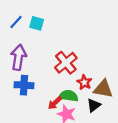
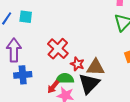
black triangle: (94, 105) -> (89, 84), size x1.6

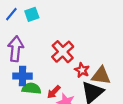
cyan square: (26, 17) -> (32, 14), turned -32
green semicircle: (65, 78) -> (31, 88), moved

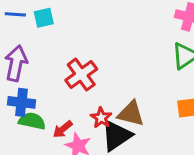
blue line: (11, 14) -> (15, 14), turned 48
red star: (82, 70) -> (101, 118), moved

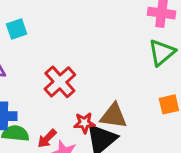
red star: (101, 118) -> (84, 123), turned -30

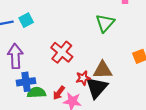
green triangle: (162, 53) -> (105, 23), moved

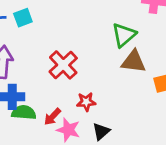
brown triangle: (103, 70) -> (133, 62), moved
black triangle: (97, 88) -> (101, 131), moved, size x0.6

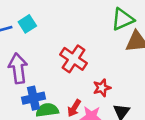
green triangle: (124, 35) -> (123, 19), turned 30

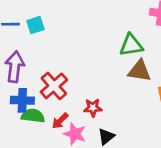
red cross: (74, 59) -> (54, 86), moved

